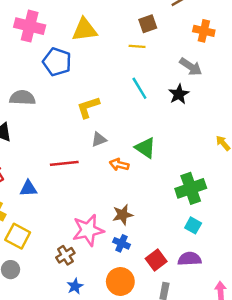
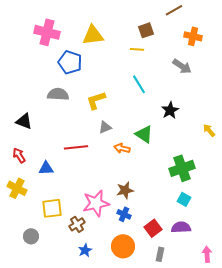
black star: (179, 94) -> (170, 110), moved
gray semicircle: (22, 98) -> (58, 94), moved
yellow square: (18, 236) -> (52, 208), moved, turned -35

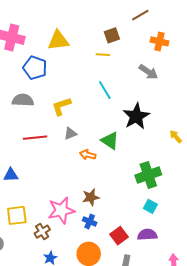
black star: (170, 110) -> (136, 116), size x1.5
red line: (76, 147) -> (35, 138), moved

